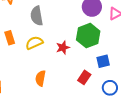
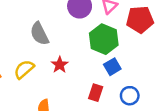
gray semicircle: (37, 16) -> (39, 34), moved
green hexagon: (88, 36) -> (104, 39), moved

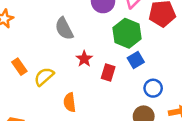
yellow semicircle: (24, 69) -> (44, 77), moved
red rectangle: (96, 93) -> (108, 72), moved

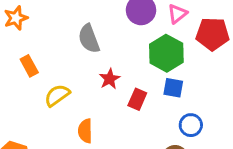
blue square: (136, 60) -> (173, 88), turned 35
orange rectangle: (19, 67) -> (29, 66), moved

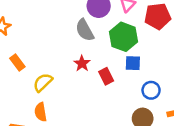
gray semicircle: (89, 39) -> (85, 30), moved
red rectangle: (137, 99) -> (106, 76), turned -42
orange semicircle: (85, 131) -> (41, 112), moved

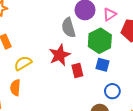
red star: (82, 63) -> (60, 55), size x1.5

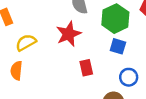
red rectangle: (77, 71) -> (86, 68), moved

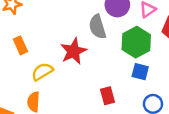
red star: (69, 34) -> (74, 51), moved

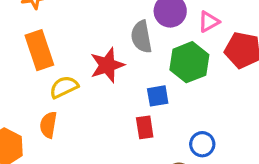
orange rectangle: (20, 45) -> (39, 50), size x1.6
blue square: (140, 72) -> (158, 96), moved, turned -30

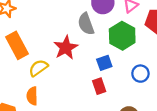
blue circle: (202, 144) -> (140, 74), moved

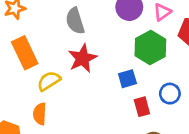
gray semicircle: (86, 24) -> (75, 21), moved
red rectangle: (99, 86) -> (142, 107), moved

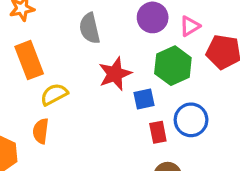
red star: (82, 58) -> (115, 74), moved
blue circle: (170, 94) -> (191, 120), size x1.4

